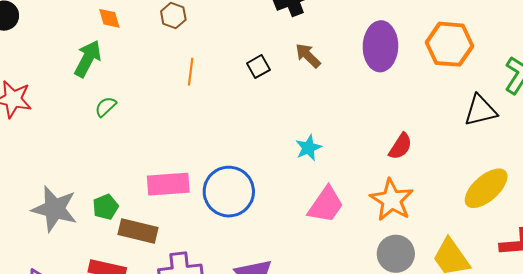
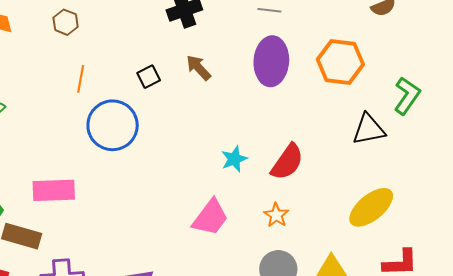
red semicircle: (400, 146) -> (287, 162), size x1.4
cyan star: (308, 148) -> (234, 159), moved
blue circle: (229, 192) -> (113, 125), moved
orange star: (392, 200) -> (276, 215), size x0.6

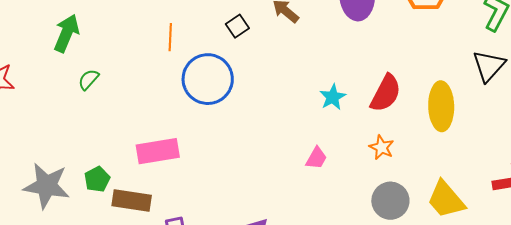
black triangle: (369, 129) -> (489, 66), moved, turned -30
yellow ellipse: (371, 207) -> (441, 106), moved, turned -45
pink trapezoid: (210, 217) -> (316, 158), size x0.6

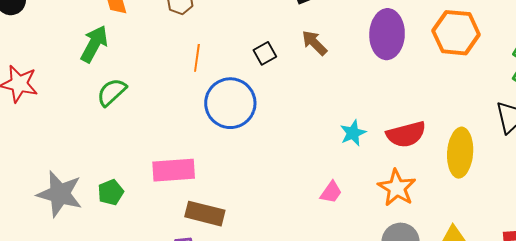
green semicircle: (88, 79) -> (112, 92), size x1.4
red semicircle: (386, 93) -> (406, 134), turned 42
orange star: (382, 147) -> (397, 188), size x1.5
brown rectangle: (132, 200) -> (205, 214), moved

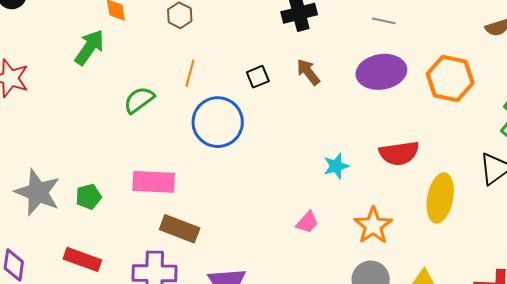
purple ellipse: (387, 34) -> (381, 72), turned 72
green semicircle: (112, 92) -> (139, 100), moved
red semicircle: (406, 134) -> (399, 153), moved

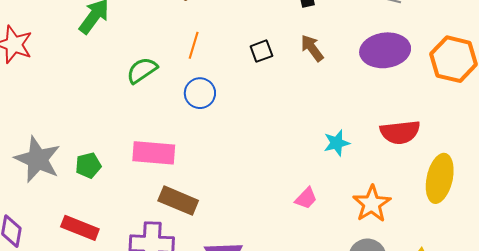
blue circle: (218, 122) -> (200, 93), moved, size x0.6

